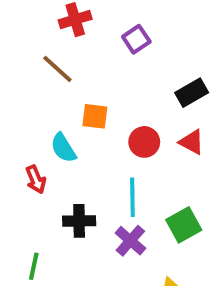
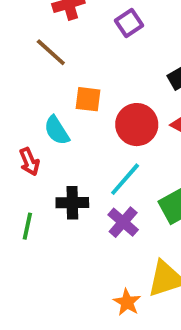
red circle: (144, 142) -> (137, 125), size x1.4
cyan line: (132, 197) -> (125, 179), turned 42
green line: (34, 266) -> (27, 226), moved

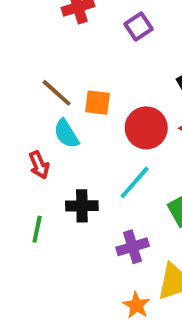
brown line: (51, 52) -> (57, 93), moved
purple cross: (123, 222) -> (133, 247), moved, turned 32

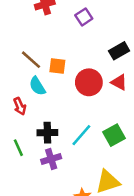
cyan line: (135, 182) -> (81, 135), moved
green line: (37, 229) -> (18, 148), turned -36
purple cross: (133, 247) -> (51, 159), moved

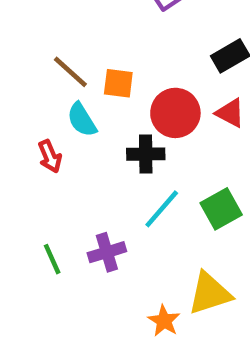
black cross: (47, 133) -> (146, 154), moved
green line: (18, 148) -> (52, 259), moved

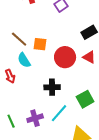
black cross: (146, 154) -> (52, 87), moved
cyan line: (162, 209) -> (59, 113), moved

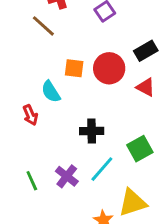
brown line: (19, 39) -> (43, 26), moved
red circle: (65, 57) -> (109, 68), moved
purple cross: (35, 118) -> (67, 176), turned -35

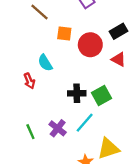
orange square: (74, 68) -> (64, 33), moved
green square: (140, 149) -> (102, 96), moved

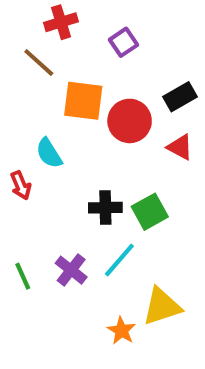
orange square: (64, 33) -> (83, 101), size x1.5

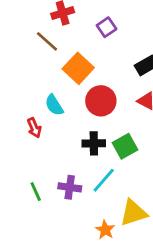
orange square: (83, 101) -> (78, 68), turned 36
red circle: (130, 121) -> (101, 101), moved
purple cross: (71, 270) -> (70, 187), turned -30

